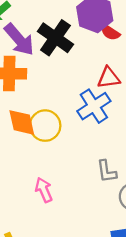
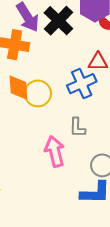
gray L-shape: (107, 171) -> (77, 127), moved
pink arrow: (44, 190) -> (55, 151), moved, size x1.4

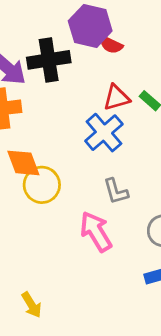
black cross: (58, 21) -> (49, 60), turned -36
yellow circle: (38, 93) -> (42, 185), moved

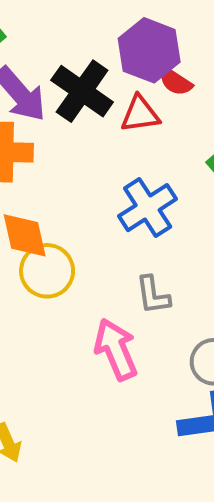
black cross: (49, 60) -> (82, 91), turned 36
red triangle: (116, 98) -> (140, 114), moved

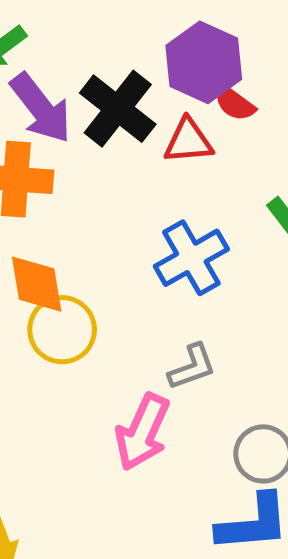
gray L-shape: (153, 295) -> (192, 367), turned -105
pink arrow: (116, 349) -> (142, 432), turned -136

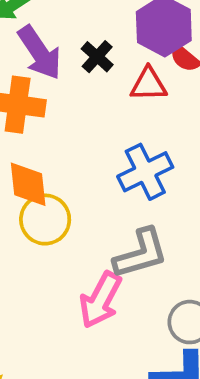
black cross: (118, 109) -> (97, 57), size x0.6
gray L-shape: (192, 367) -> (141, 254), size x1.5

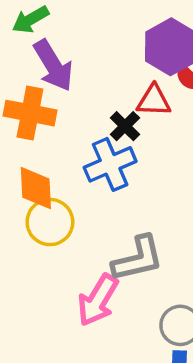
black cross: (97, 57) -> (125, 126), moved
blue cross: (145, 172) -> (110, 164), moved

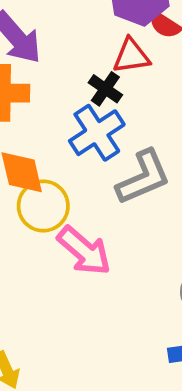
gray L-shape: (138, 259) -> (143, 177), moved
pink arrow: (98, 300) -> (84, 251), moved, turned -70

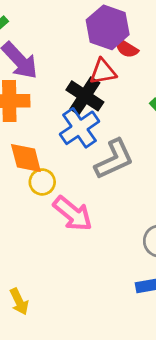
black cross: (105, 89) -> (85, 96), size x1.5
yellow circle: (43, 206) -> (42, 182), size x0.7

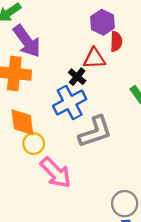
purple hexagon: (108, 27) -> (103, 22), size x0.7
red semicircle: (127, 48) -> (116, 42), turned -126
black cross: (85, 96) -> (77, 77), size x0.6

